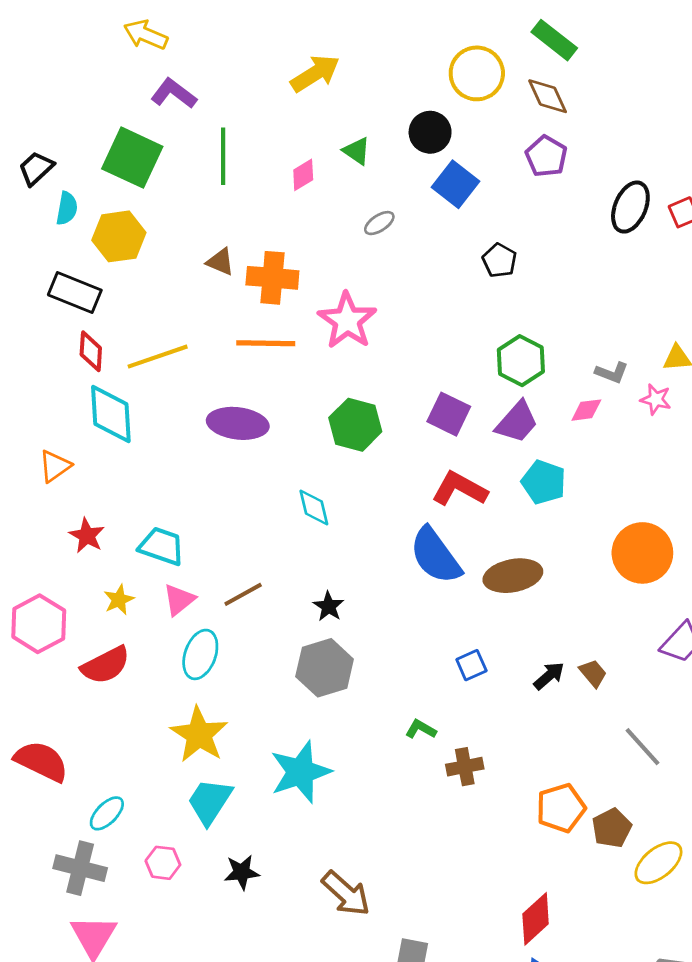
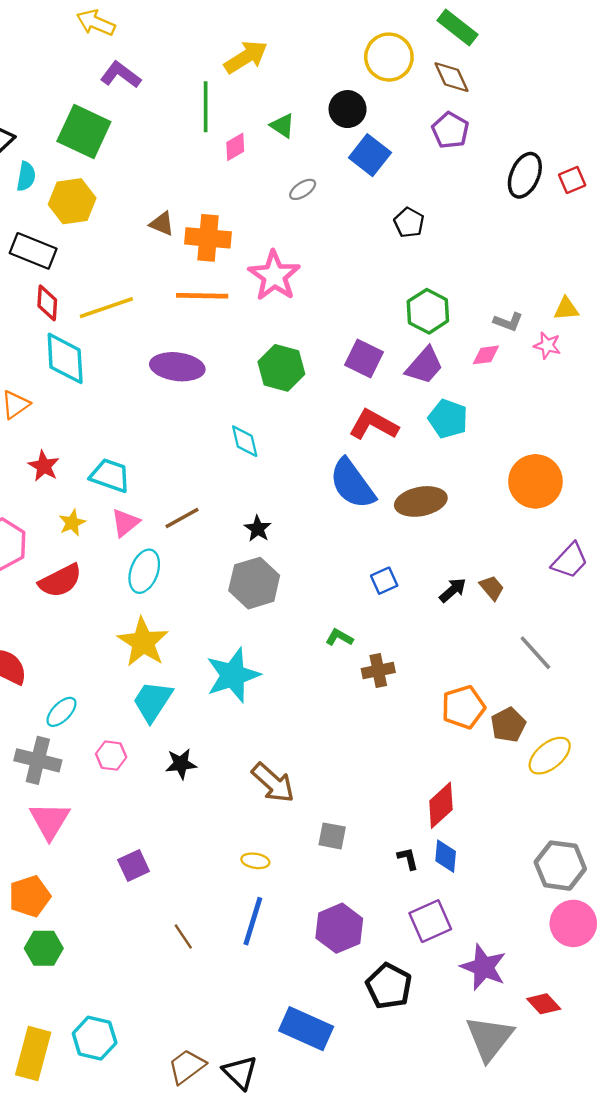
green line: (223, 156) -> (206, 107), moved

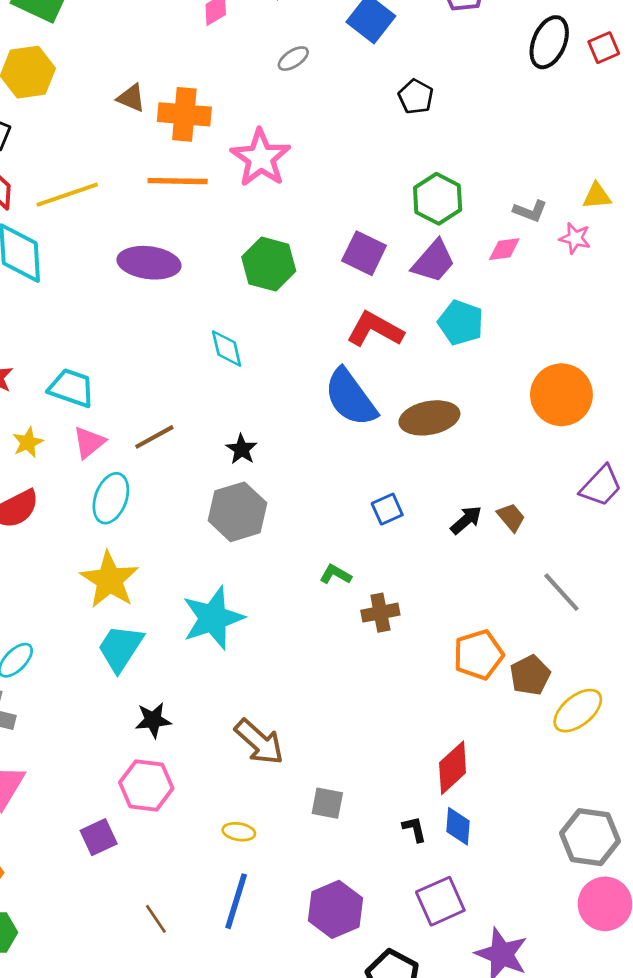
pink hexagon: (111, 756) -> (146, 785), moved, size x1.5

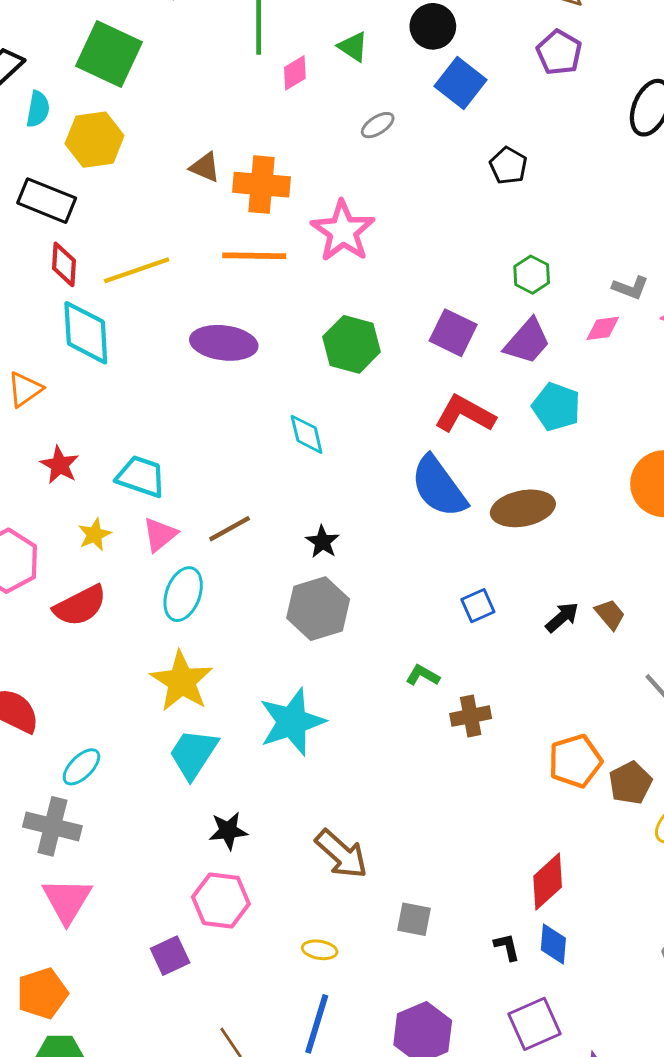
green hexagon: (438, 199) -> (532, 275), size x0.7

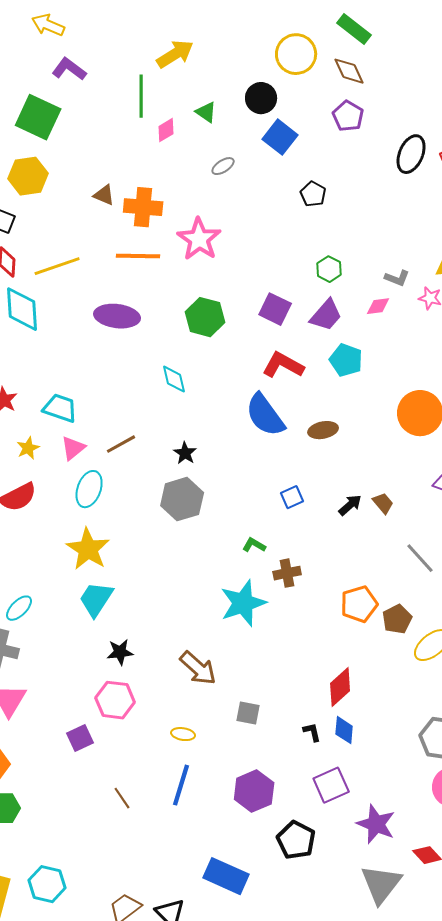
brown ellipse: (523, 508) -> (323, 430), size x0.7
cyan star: (292, 722) -> (243, 603), moved

